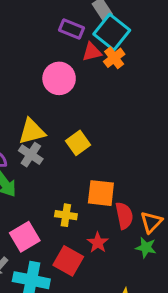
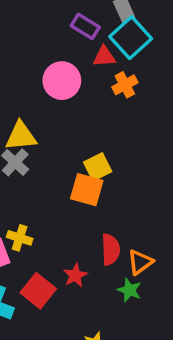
orange cross: (114, 58) -> (125, 85), moved
yellow square: (78, 143) -> (98, 167), moved
orange square: (101, 193) -> (87, 190), moved
yellow cross: (66, 215) -> (20, 238), moved

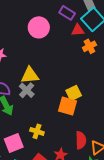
pink circle: (62, 81) -> (39, 27), moved
yellow cross: (20, 238) -> (37, 131), moved

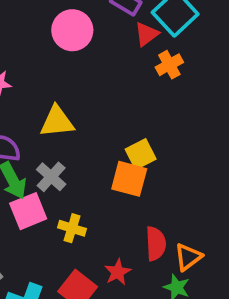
red triangle: (78, 30) -> (147, 34), turned -32
gray cross: (27, 90) -> (51, 177), moved
pink square: (14, 143) -> (28, 211), moved

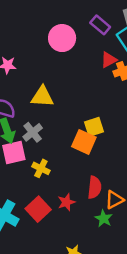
red triangle: (147, 34) -> (109, 60), moved

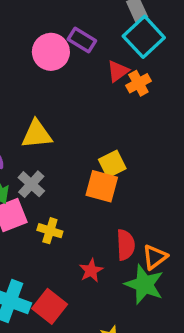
purple rectangle: (100, 25) -> (82, 40), moved
red square: (38, 209) -> (50, 306), moved
green star: (104, 219) -> (144, 285), size x1.6

